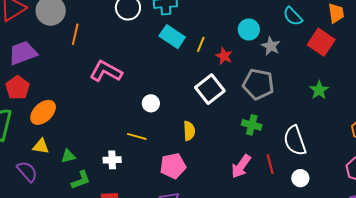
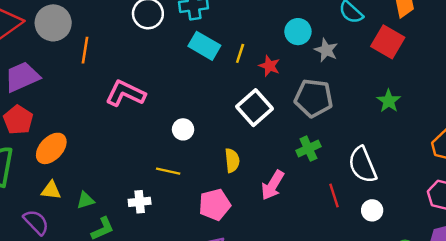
green cross: (252, 125) -> (308, 149), turned -36
pink arrow: (241, 166) -> (273, 185), moved

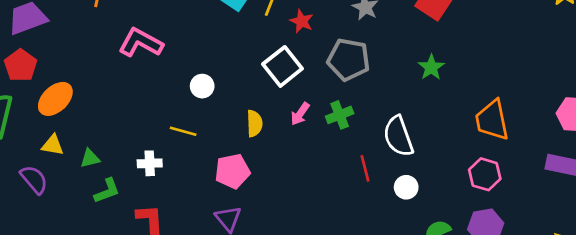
pink arrow: (273, 185) -> (300, 114), moved, size x0.7

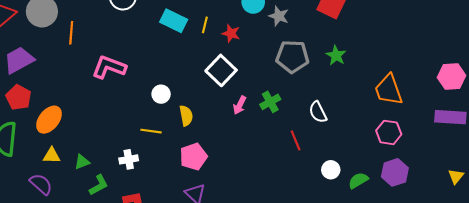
gray pentagon: (348, 60) -> (292, 57), moved
yellow semicircle: (254, 123) -> (186, 116), moved
white semicircle: (398, 136) -> (318, 112), size x0.7
white circle: (406, 187) -> (331, 170), moved

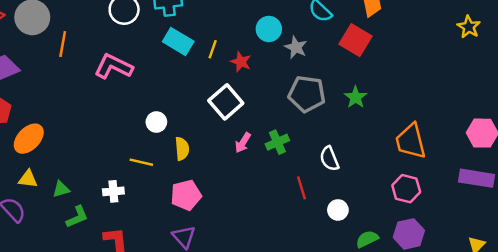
pink L-shape: (109, 67) -> (113, 66), moved
white circle: (331, 170) -> (338, 210), moved

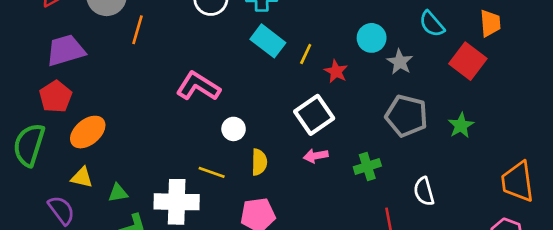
pink L-shape: (113, 66) -> (198, 86), moved
pink arrow: (243, 143) -> (316, 156), moved, turned 42
white cross: (113, 191) -> (177, 202), size x1.8

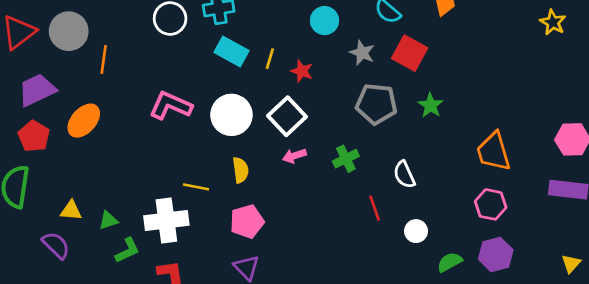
cyan circle: (372, 38) -> (324, 21), moved
red square: (468, 61) -> (410, 53), moved
white circle: (234, 129) -> (231, 115), moved, size x1.8
orange ellipse: (88, 132) -> (84, 121), moved

